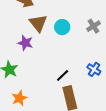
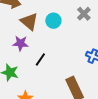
black line: (63, 75) -> (40, 59), moved

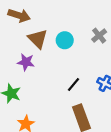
black line: (40, 59) -> (73, 85), moved

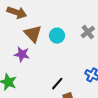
black line: (73, 85) -> (57, 84), moved

